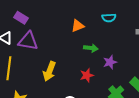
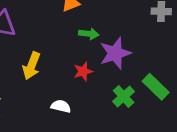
purple star: (110, 62) -> (115, 53), size x1.6

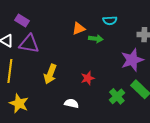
green arrow: (89, 34) -> (96, 39), moved
purple star: (115, 53) -> (132, 60), moved

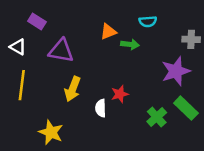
purple triangle: (29, 44) -> (61, 51), moved
yellow star: (19, 103) -> (51, 132), moved
white semicircle: (71, 103) -> (101, 108), moved, turned -104

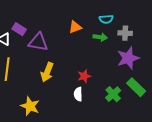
purple rectangle: (37, 21) -> (19, 29), moved
gray cross: (191, 39) -> (125, 33), moved
green arrow: (130, 44) -> (100, 37), moved
white semicircle: (101, 108) -> (78, 94), moved

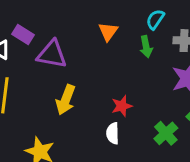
cyan semicircle: (106, 19) -> (155, 19), turned 128
orange triangle: (75, 27) -> (108, 31), turned -32
green arrow: (100, 37) -> (146, 47), turned 72

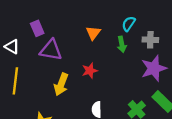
purple rectangle: (23, 35) -> (37, 28), moved, turned 35
red star: (122, 106) -> (90, 71), moved

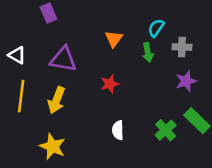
purple rectangle: (37, 28) -> (48, 13), moved
purple star: (154, 68) -> (186, 81), size x0.7
yellow arrow: (61, 84) -> (57, 100), moved

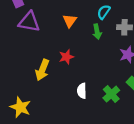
purple triangle: (63, 59) -> (29, 22), moved
yellow arrow: (57, 100) -> (42, 70), moved
white semicircle: (118, 130) -> (82, 91), moved

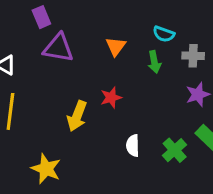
cyan semicircle: (104, 12) -> (164, 34), turned -104

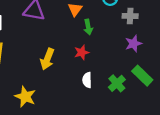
green arrow: (154, 62) -> (88, 27), moved
red star: (111, 98) -> (82, 52), moved

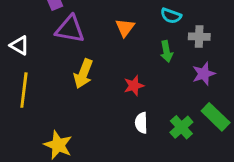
green arrow: (88, 27) -> (167, 51), moved
yellow arrow: (47, 59) -> (83, 74), moved

